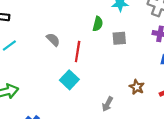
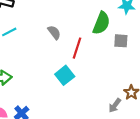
green semicircle: (98, 24) -> (101, 23), size x1.5
gray arrow: (107, 104) -> (115, 105), moved

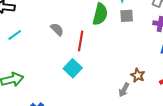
gray square: (121, 41) -> (127, 16), moved

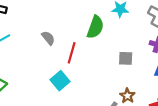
gray square: (127, 16) -> (126, 58), moved

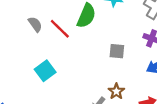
red line: (72, 53) -> (60, 29), moved, turned -65

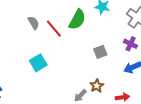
gray square: (117, 51) -> (100, 52), turned -32

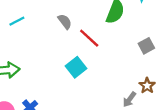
red line: (54, 29) -> (89, 38), moved

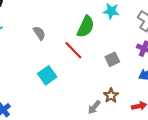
red line: (89, 38) -> (73, 50), moved

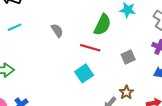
red line: (73, 50) -> (90, 48), turned -30
cyan square: (47, 75) -> (84, 73), moved

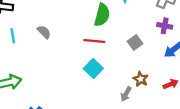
cyan line: (15, 27) -> (13, 36), turned -64
gray semicircle: (57, 31) -> (44, 32), moved

